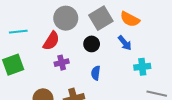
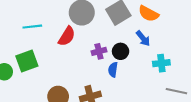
black circle: (92, 44) -> (121, 51), moved
purple cross: (62, 63) -> (99, 51), moved

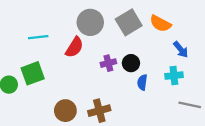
blue arrow: (143, 38) -> (181, 50), moved
blue semicircle: (113, 70) -> (142, 82), moved

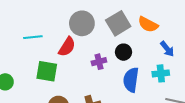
black circle: (131, 63) -> (123, 52), moved
green square: (33, 73) -> (47, 71), moved, turned 30
blue semicircle: (142, 82) -> (131, 80), size x1.6

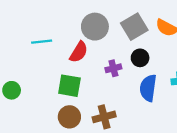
green square: (47, 71) -> (69, 86), moved

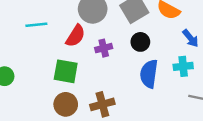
purple cross: (113, 68) -> (104, 48), moved

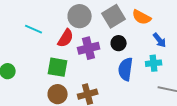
cyan line: (36, 25) -> (34, 29), turned 30
purple cross: (104, 48) -> (89, 48), size x1.5

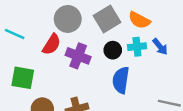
purple cross: (89, 48) -> (78, 56), turned 35
cyan cross: (154, 63) -> (137, 47), moved
green square: (58, 67) -> (23, 78), moved

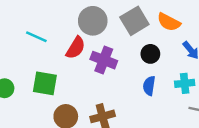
cyan cross: (137, 47) -> (185, 83), moved
black circle: (113, 50) -> (150, 54), moved
blue semicircle: (121, 80) -> (149, 86), size x0.7

